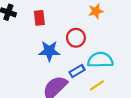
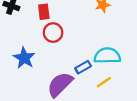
red circle: (76, 38) -> (53, 33), moved
blue star: (49, 51) -> (24, 58), moved, turned 30

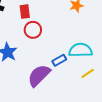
yellow line: (104, 82) -> (88, 73), moved

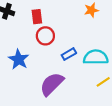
blue rectangle: (59, 60) -> (69, 54), moved

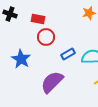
red rectangle: (37, 17) -> (38, 19), turned -72

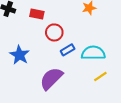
red circle: (46, 37) -> (54, 32), moved

